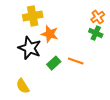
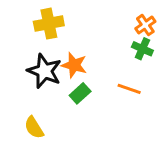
orange star: (50, 34) -> (74, 65), moved
orange line: (76, 61) -> (129, 89), moved

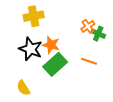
orange cross: (145, 25) -> (88, 26), moved
green rectangle: (80, 93) -> (55, 64), size x1.6

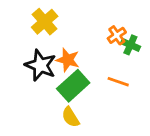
yellow cross: (34, 16) -> (45, 22), turned -30
yellow semicircle: (23, 88) -> (70, 117), moved

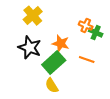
orange cross: (117, 35) -> (86, 26), turned -32
orange star: (68, 60) -> (61, 44), moved

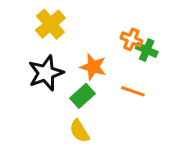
black star: (30, 48) -> (46, 73), turned 30
green rectangle: (54, 63) -> (82, 96), size x0.7

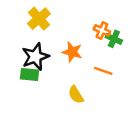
green rectangle: (82, 96) -> (29, 74), moved, turned 48
yellow semicircle: (79, 131) -> (76, 95), moved

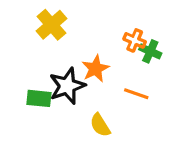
orange star: (72, 52) -> (95, 69), turned 30
black star: (35, 57) -> (67, 86), moved

